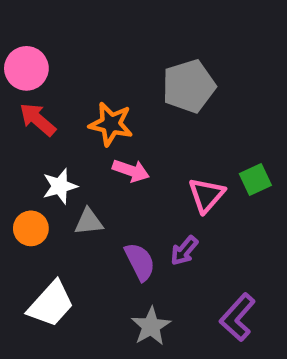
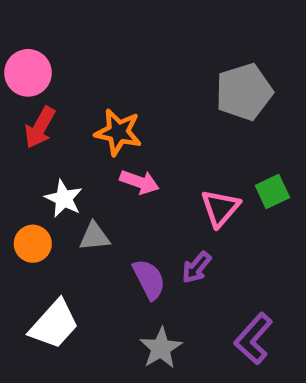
gray pentagon: (189, 86) -> (244, 92), moved
red arrow: (38, 119) -> (40, 127), turned -102
white star: (60, 186) -> (64, 199), turned -30

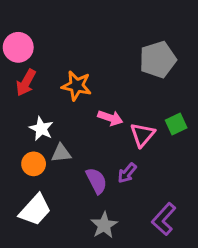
pink arrow: (140, 182) -> (110, 118), moved
orange circle: (33, 244) -> (34, 164), moved

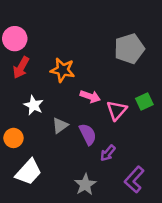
gray triangle: (61, 153) -> (60, 125), moved, turned -30
orange circle: (34, 164) -> (13, 138), moved
purple arrow: (127, 173) -> (108, 153), moved
purple semicircle: (96, 181) -> (88, 134), moved

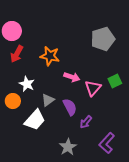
orange circle: (13, 138) -> (13, 101), moved
white trapezoid: (29, 172) -> (35, 120), moved

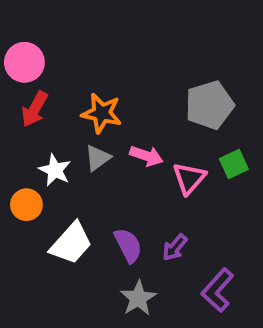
gray pentagon: (103, 39) -> (209, 105), moved
gray triangle: (48, 100) -> (98, 158), moved
purple semicircle: (70, 107) -> (128, 245), moved

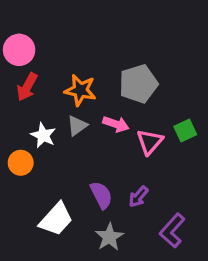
gray pentagon: (209, 105) -> (138, 84), moved
white trapezoid: (71, 243) -> (56, 219), moved

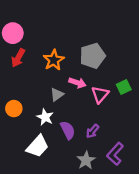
orange star: (80, 90) -> (54, 60), turned 30
gray triangle: (77, 126) -> (57, 95), moved
white star: (43, 135) -> (45, 117), moved
gray star: (109, 237) -> (86, 160), moved

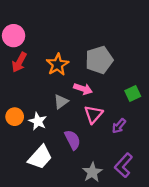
pink triangle: (100, 95) -> (93, 114), moved
white star: (45, 117) -> (38, 121), moved
purple arrow: (92, 131) -> (119, 126), moved

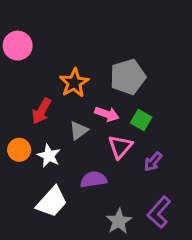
red arrow: (19, 62) -> (41, 111), moved
green square: (133, 94) -> (141, 120), moved, turned -35
purple semicircle: (73, 140) -> (94, 180), turned -72

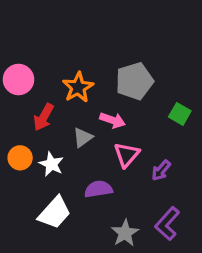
pink circle: (18, 46) -> (18, 80), moved
green square: (141, 120) -> (180, 114), moved

